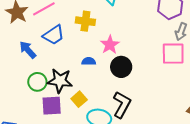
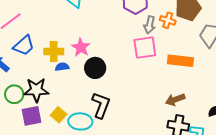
yellow cross: (85, 21) -> (54, 52), moved
yellow square: (79, 99) -> (59, 115), moved

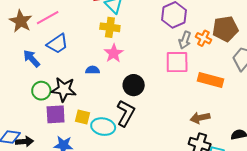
yellow cross: (54, 52) -> (110, 27), moved
black circle: (95, 68) -> (134, 85), moved
yellow square: (59, 115) -> (82, 117), turned -35

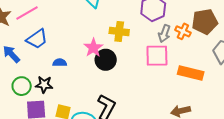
yellow cross: (110, 27) -> (119, 32), moved
blue semicircle: (93, 70) -> (60, 63), moved
black circle: (134, 85) -> (106, 60), moved
black star: (64, 89) -> (44, 85), size x0.7

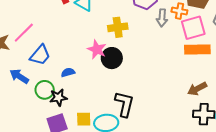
pink square: (157, 56) -> (193, 28), moved
green circle: (22, 86) -> (45, 90), moved

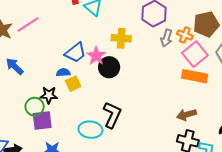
pink square: (193, 28) -> (195, 54), turned -35
blue trapezoid: (40, 55) -> (75, 53), moved
green circle: (45, 90) -> (35, 107), moved
yellow square: (84, 119) -> (73, 84), moved, turned -35

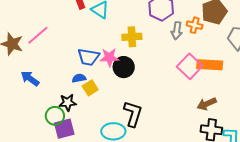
blue trapezoid: (75, 53) -> (88, 57), turned 55
pink square: (195, 54) -> (190, 66), moved
pink star: (96, 56) -> (109, 57), turned -30

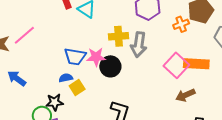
orange cross: (195, 25) -> (181, 24), turned -35
gray arrow: (177, 31) -> (139, 45), moved, size x1.4
brown arrow: (207, 104) -> (185, 95), moved

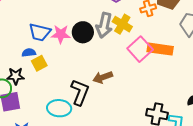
yellow cross: (118, 36) -> (122, 24), moved, turned 30
black circle: (110, 66) -> (83, 32), moved
brown arrow: (185, 95) -> (103, 77), moved

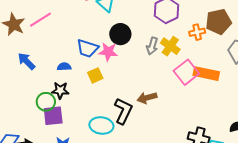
gray arrow: (104, 25) -> (152, 46), size x0.7
black circle: (83, 32) -> (120, 34), moved
blue semicircle: (29, 53) -> (64, 67), moved
yellow square: (39, 63) -> (95, 75), moved

